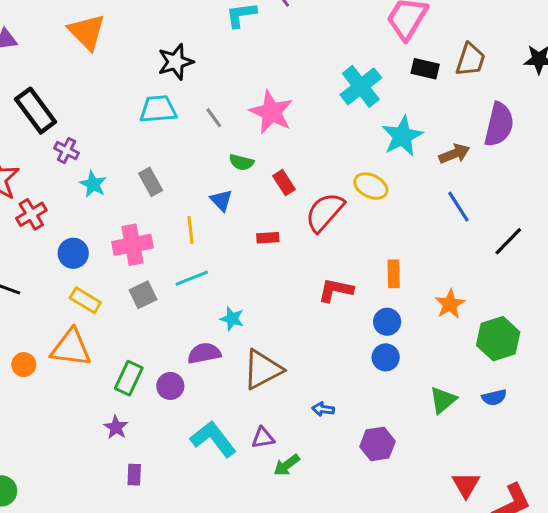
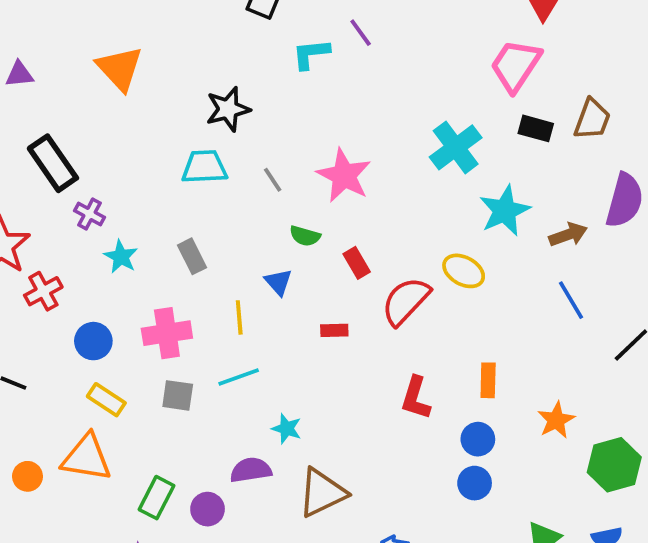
red L-shape: (336, 290) -> (416, 398), turned -87
gray square: (143, 295) -> (178, 395), turned 32

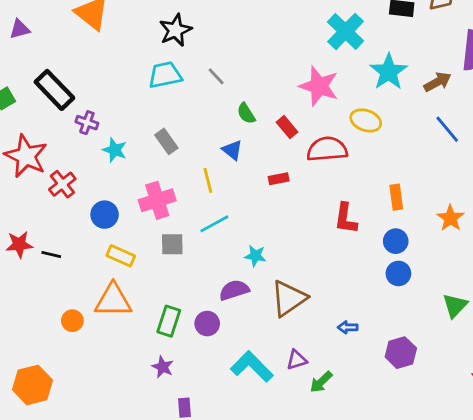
pink star: (344, 175) -> (319, 86), moved
green semicircle: (305, 236) -> (246, 113), turned 50
red semicircle: (406, 301) -> (327, 149), turned 51

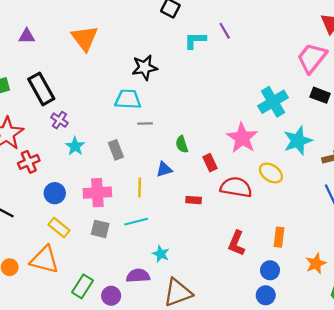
gray line: (216, 76) -> (145, 124), moved, turned -64
blue triangle: (232, 150) -> (164, 169), turned 49

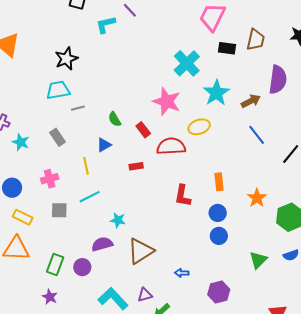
yellow ellipse: (271, 173) -> (199, 127), turned -40
pink cross: (97, 193) -> (50, 179), size x0.7

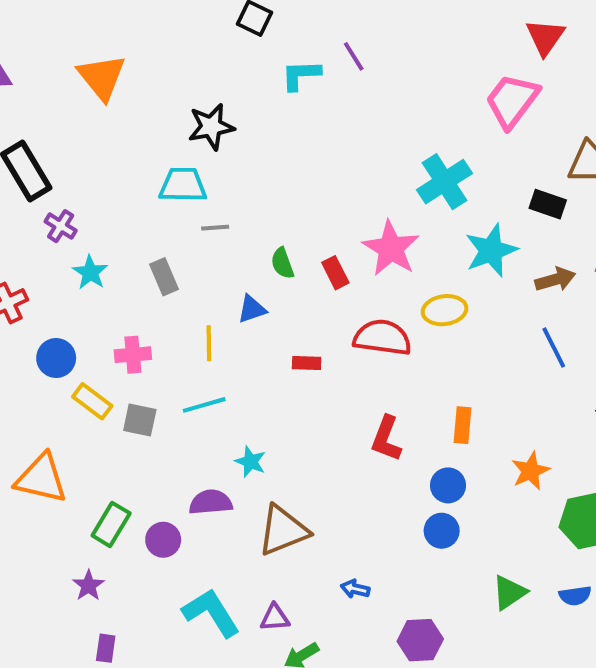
black rectangle: (227, 48) -> (548, 204), moved
red rectangle: (143, 130) -> (335, 273), moved
yellow rectangle: (23, 217) -> (92, 401), moved

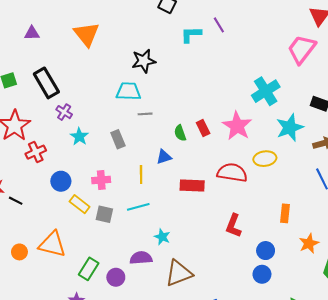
red rectangle: (335, 273) -> (203, 128), moved
red rectangle: (307, 363) -> (192, 185), size x1.6
orange rectangle: (462, 425) -> (285, 213), moved

